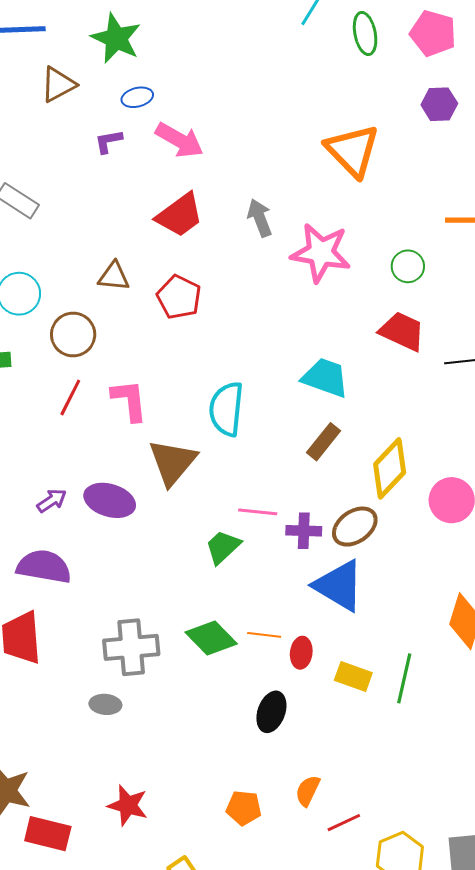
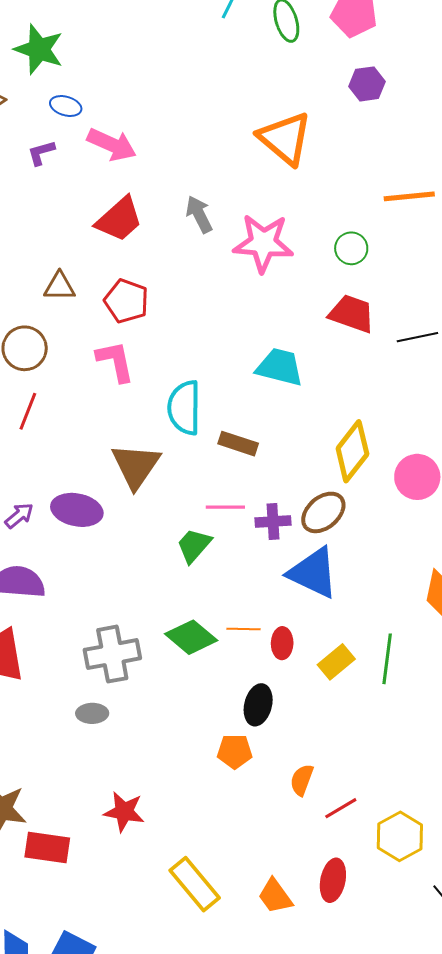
blue ellipse: (137, 97) -> (66, 106), turned 36
pink L-shape: (129, 400) -> (115, 361), moved
brown rectangle: (323, 442) -> (238, 444), moved, turned 75
yellow rectangle: (353, 677) -> (336, 662), turned -54
orange pentagon: (244, 808) -> (235, 751), moved

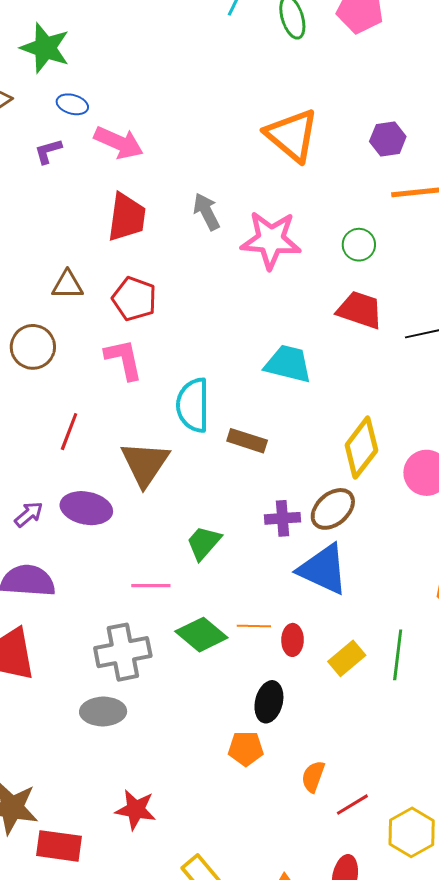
purple hexagon: (367, 84) -> (388, 139), moved
red trapezoid: (119, 219) -> (127, 217), turned -40
red line: (28, 411) -> (69, 432), moved
pink line: (225, 507) -> (151, 586), moved
gray ellipse: (92, 713) -> (103, 712), size x1.4

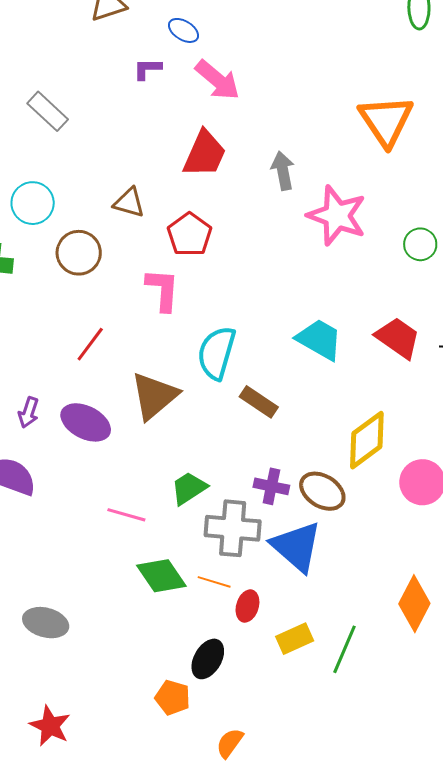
red trapezoid: (360, 310) -> (398, 338), moved
brown ellipse: (333, 509) -> (322, 491), turned 57
purple arrow: (29, 514) -> (29, 412), turned 132
gray cross: (123, 652) -> (233, 528), moved

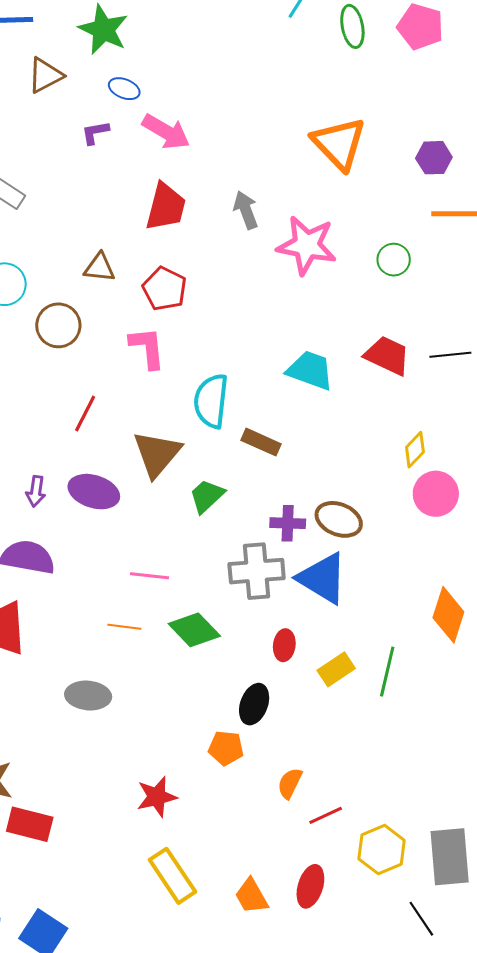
yellow diamond: (367, 440) -> (415, 450), moved, size x0.6
green trapezoid: (189, 488) -> (207, 496), moved
orange line: (214, 582) -> (124, 627), moved
red star: (50, 726) -> (157, 797), moved, turned -30

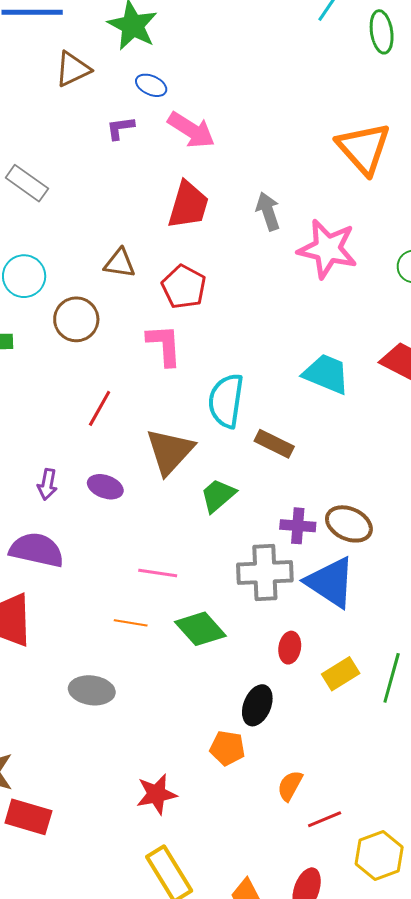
purple ellipse: (94, 492) -> (105, 487), size x0.7

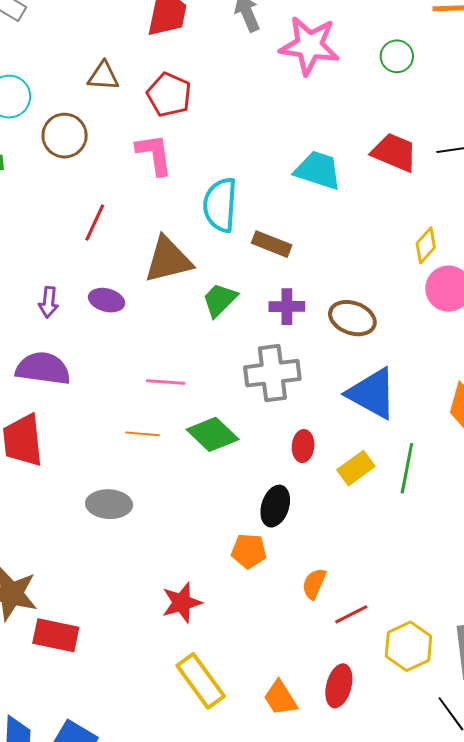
brown triangle: (170, 451) -> (168, 260), turned 38
purple cross: (298, 526) -> (287, 307), moved
blue triangle: (330, 582) -> (372, 393), moved

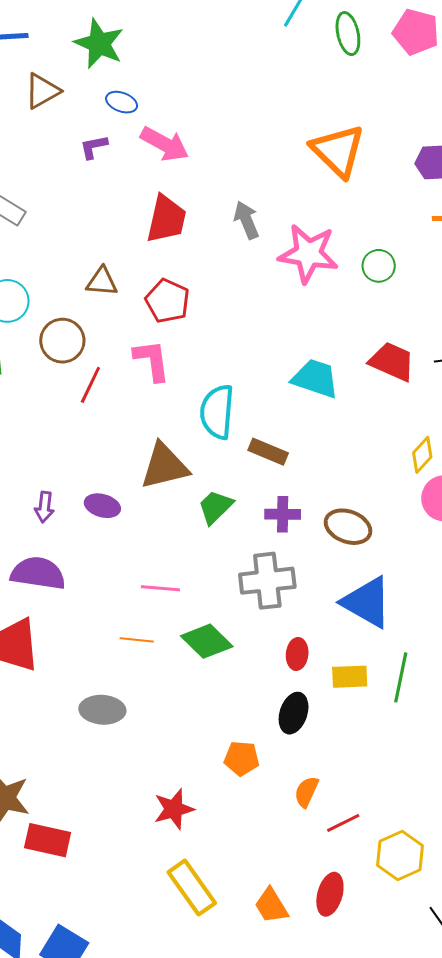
green circle: (397, 56) -> (379, 266), moved
red line: (95, 222) -> (90, 385), moved
yellow rectangle: (356, 468) -> (350, 677), turned 33
black ellipse: (275, 506) -> (294, 713), moved

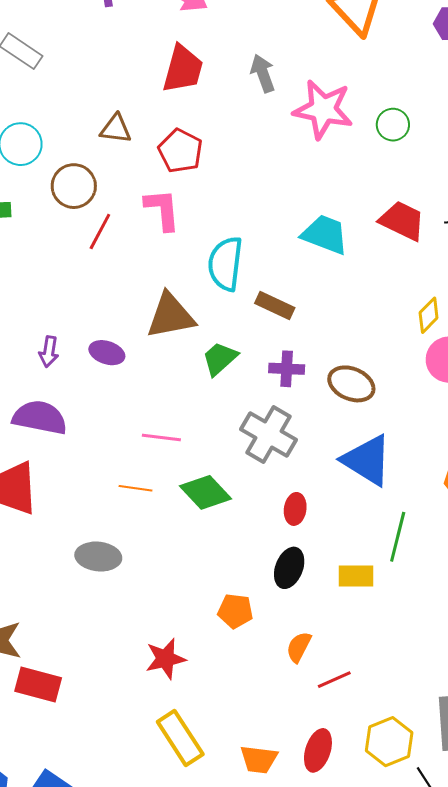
gray cross: (267, 581) -> (268, 434), turned 34
yellow rectangle: (350, 677) -> (356, 576), moved
yellow hexagon: (400, 856) -> (389, 742), moved
orange trapezoid: (271, 906) -> (259, 759), turned -54

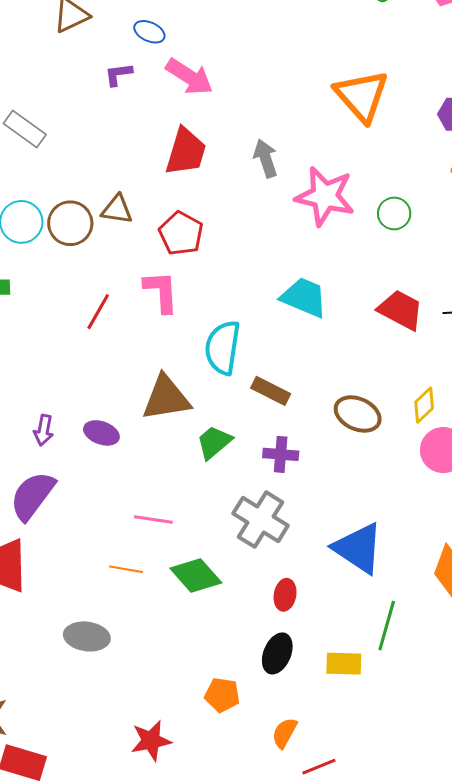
brown circle: (74, 186) -> (70, 223), moved
cyan trapezoid: (325, 234) -> (304, 297), moved
brown ellipse: (351, 384) -> (358, 414), moved
purple semicircle: (40, 417) -> (32, 496), turned -66

